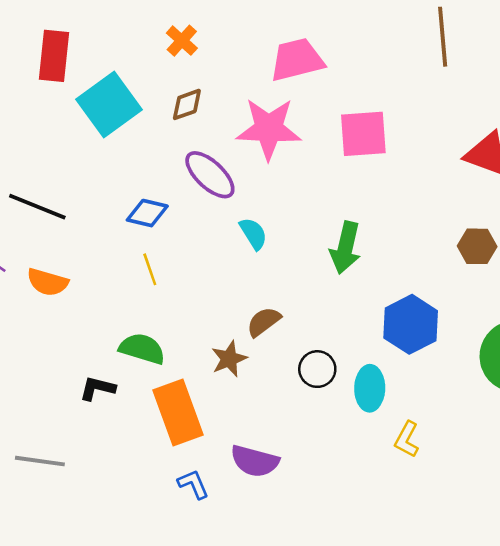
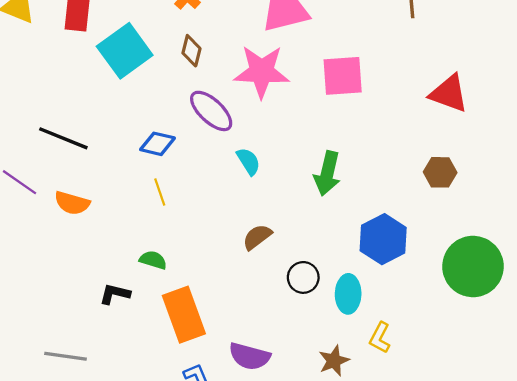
brown diamond: (187, 104) -> (191, 51), turned -56
green semicircle: (142, 349) -> (153, 260), size x0.7
brown star: (229, 359) -> (334, 361), moved

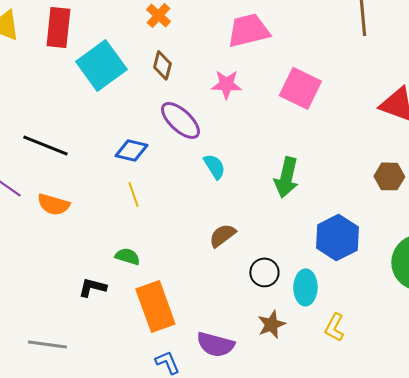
pink star: (262, 72) -> (226, 84), size x0.6
pink square: (343, 76) -> (300, 88), turned 30
brown star: (334, 361) -> (271, 324), moved

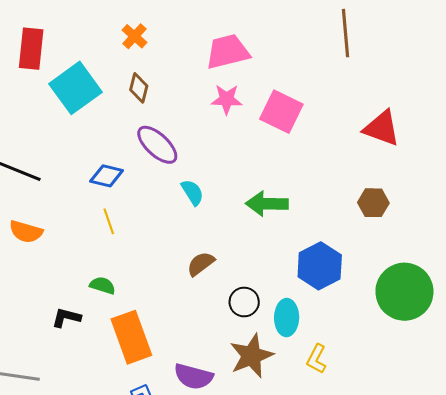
pink star: (226, 84) -> (227, 99), moved
green arrow: (286, 177) -> (267, 204), turned 78
brown star: (271, 324) -> (251, 356), size x1.5

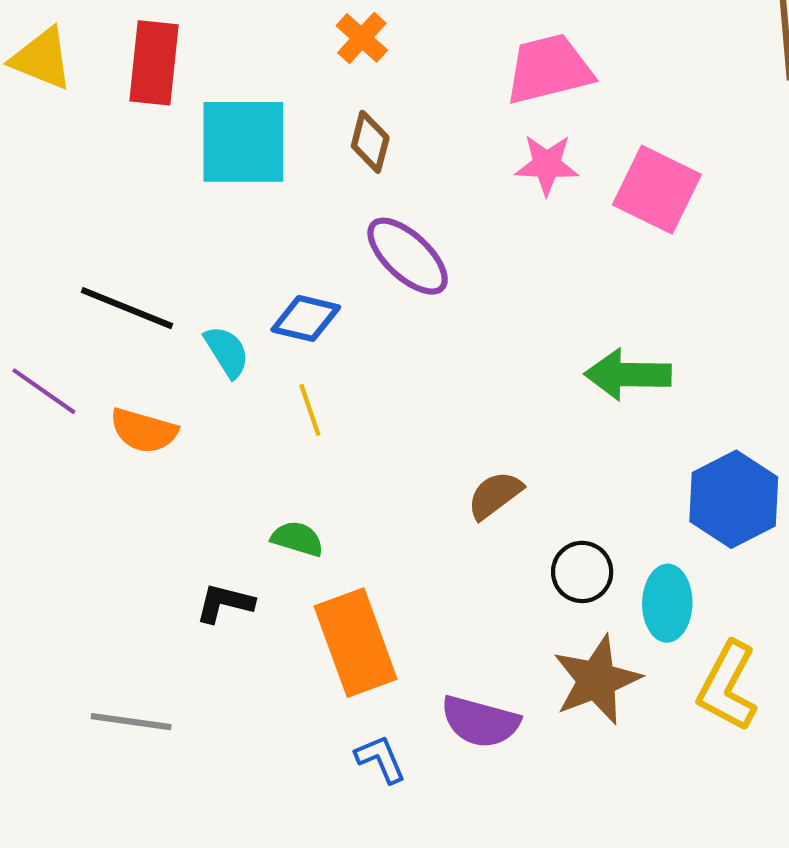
cyan square: (76, 88) -> (243, 142), turned 36
cyan semicircle: (192, 192) -> (227, 352), moved
yellow L-shape: (317, 359) -> (728, 686), size x1.5

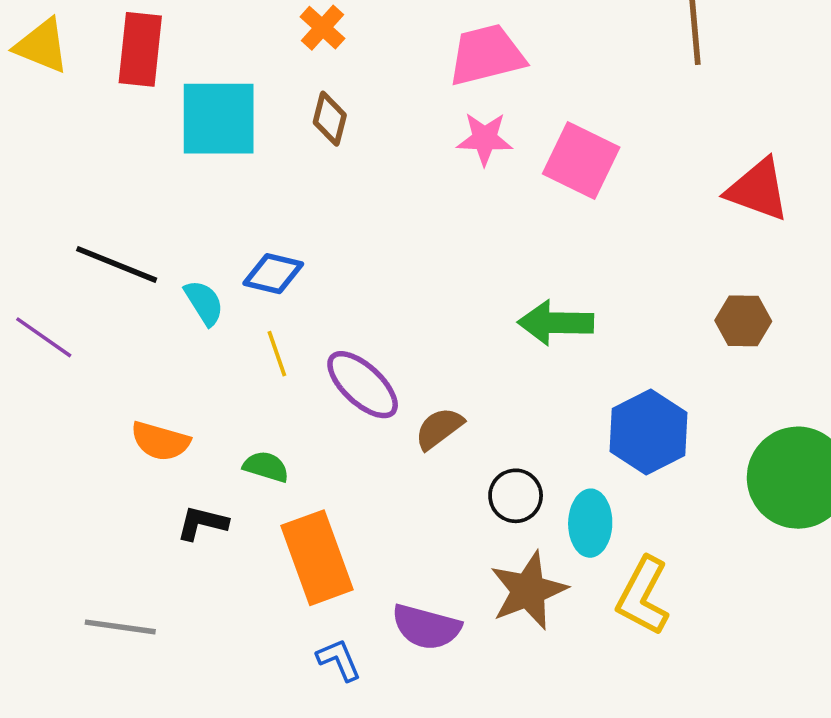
purple ellipse: (408, 256) -> (363, 385), moved
orange semicircle: (144, 431) -> (160, 441), moved

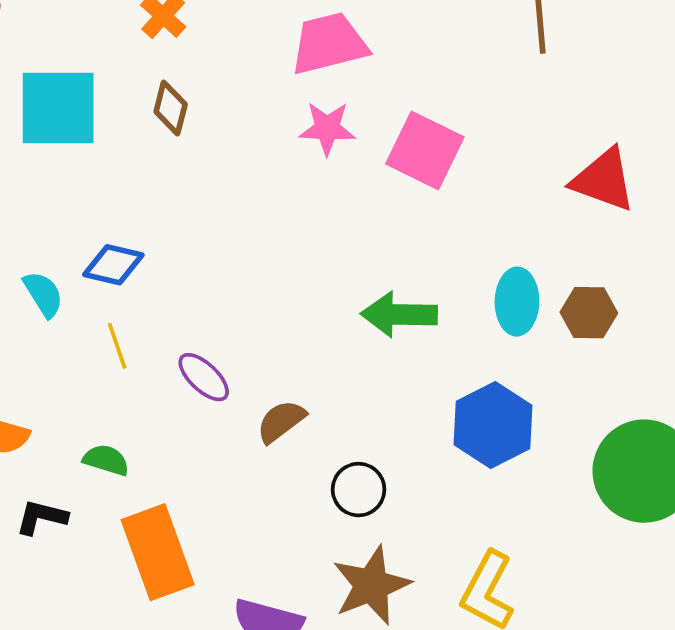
purple ellipse: (363, 385) -> (204, 377), size x0.7
cyan ellipse: (590, 523) -> (517, 302), moved

